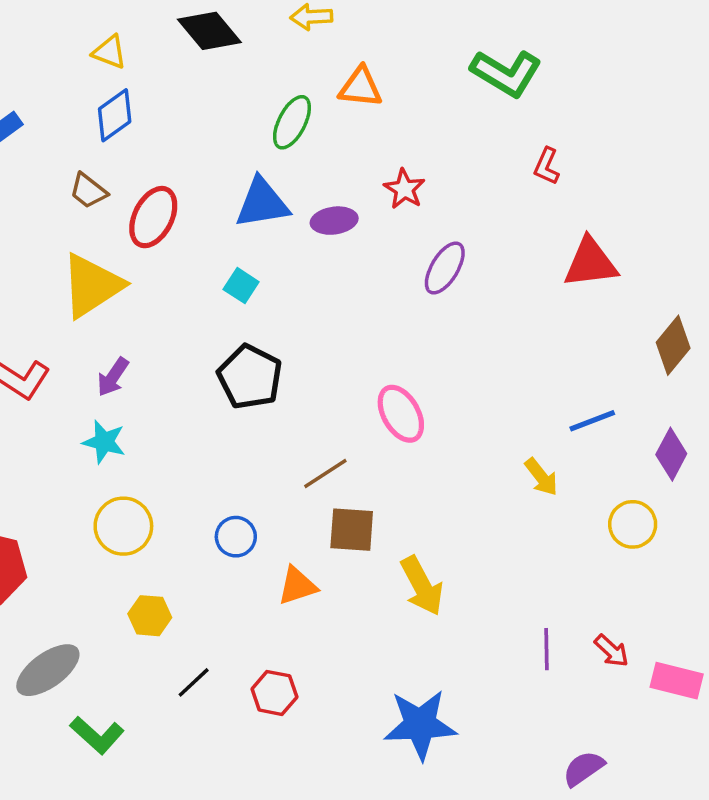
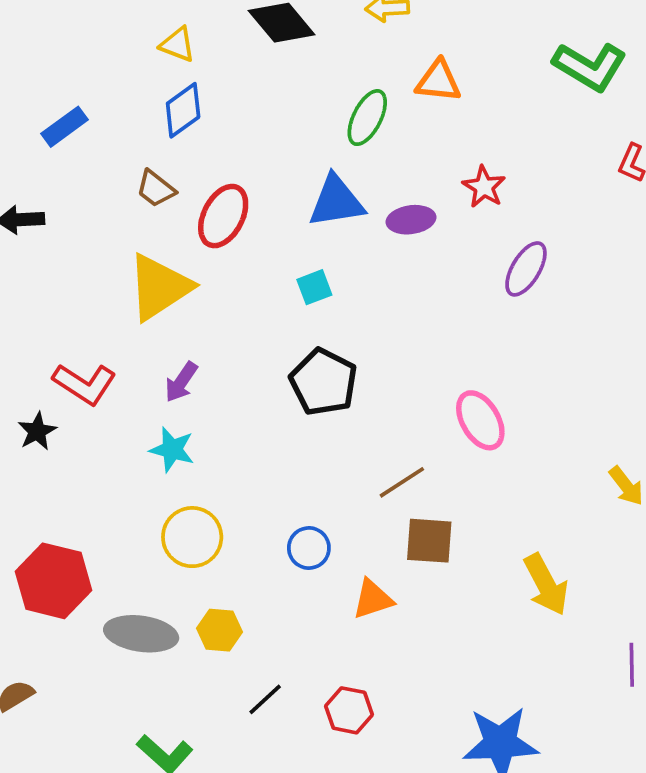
cyan square: (241, 286) -> (314, 287), turned 36
yellow arrow: (422, 586) -> (546, 584), moved
gray ellipse: (48, 670) -> (141, 634), moved, turned 44

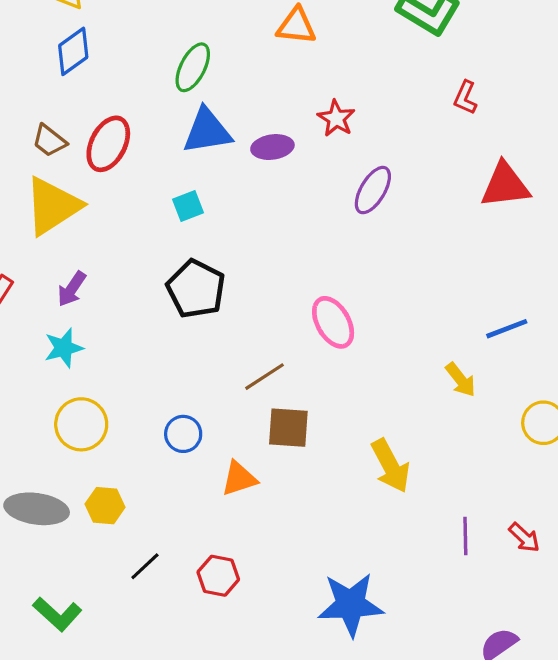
green ellipse: (367, 118) -> (193, 67), moved
brown trapezoid: (156, 189) -> (49, 141), moved
cyan star: (172, 450) -> (64, 348), turned -30

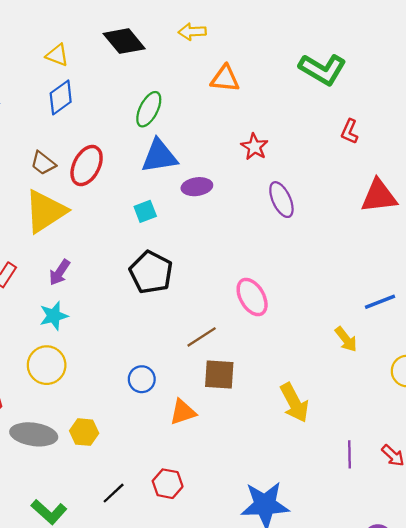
purple ellipse: (272, 147) -> (197, 187), moved
purple ellipse: (373, 190) -> (281, 200), turned -56
yellow circle: (81, 424) -> (47, 365), moved
black line: (145, 566) -> (114, 493), moved

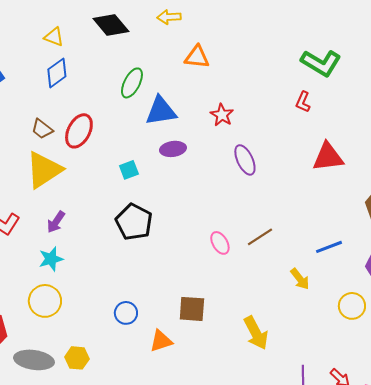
green L-shape: (323, 69) -> (321, 63), moved
blue triangle: (159, 156) -> (161, 111), moved
pink ellipse: (252, 297) -> (220, 243), size x0.7
brown line: (202, 337) -> (260, 237), moved

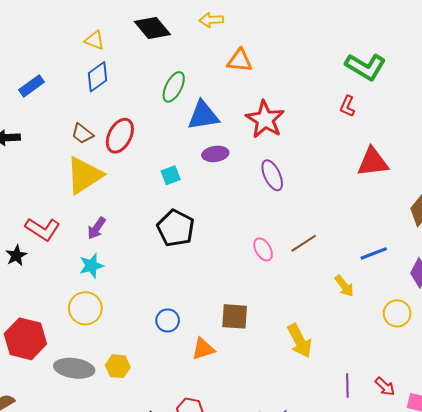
red star: (222, 115) -> (265, 119), size x1.6
purple ellipse: (245, 160) -> (272, 175), moved

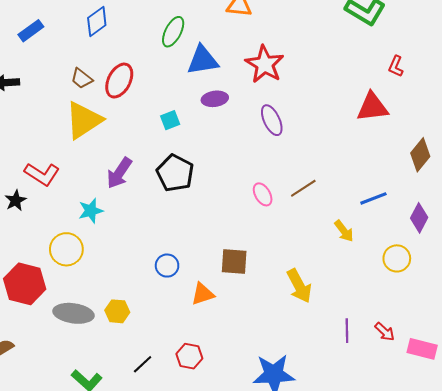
red L-shape: (347, 106) -> (396, 66), moved
purple arrow: (97, 228) -> (119, 173), moved, size x1.4
yellow circle: (85, 308) -> (66, 249), moved

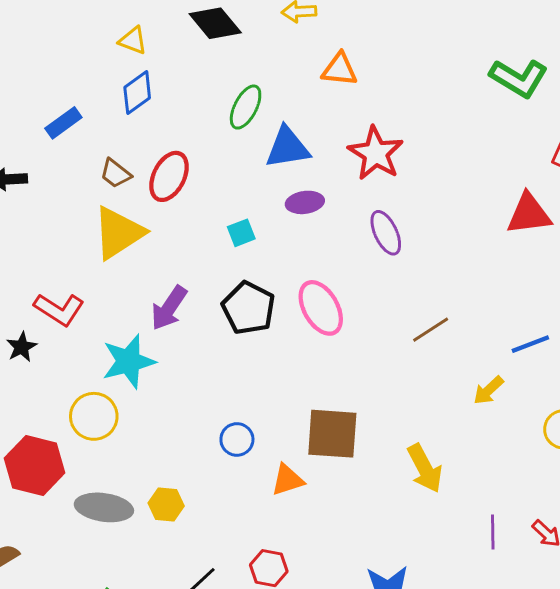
blue rectangle: (31, 31) -> (63, 123), moved
pink ellipse: (263, 194) -> (321, 308), moved, size x1.6
cyan star: (91, 211) -> (129, 361), size x1.5
yellow arrow: (344, 231) -> (488, 390), turned 85
brown square: (234, 261) -> (332, 434), size x1.4

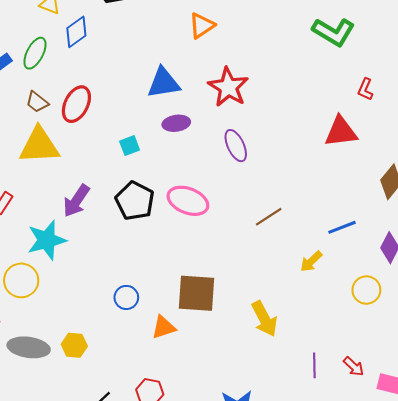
orange triangle: (340, 69) -> (202, 26), turned -40
blue diamond: (137, 93) -> (76, 32), moved
green ellipse: (246, 107) -> (35, 53), moved
yellow triangle: (118, 233) -> (39, 146), turned 30
pink ellipse: (321, 308) -> (188, 201), turned -39

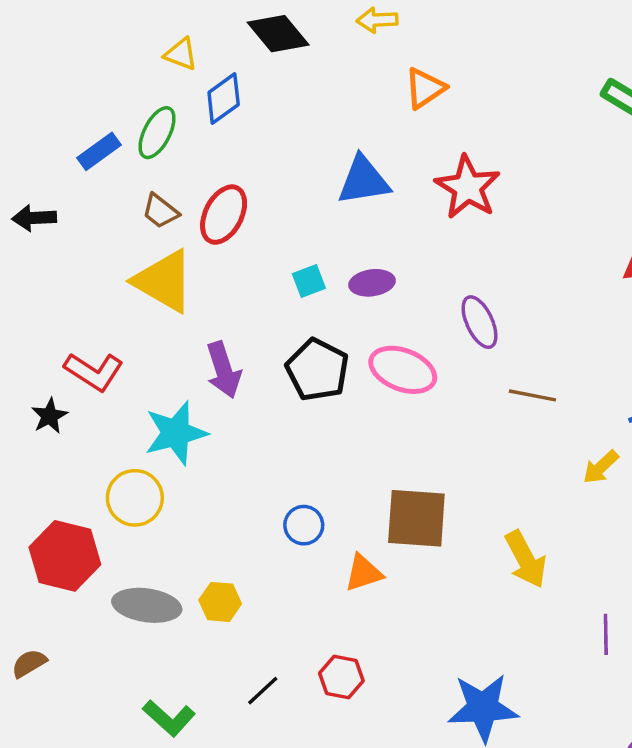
purple ellipse: (176, 123) -> (372, 283), moved
yellow triangle: (39, 146) -> (164, 281), turned 33
purple ellipse: (236, 146) -> (480, 322), moved
purple arrow: (76, 201) -> (224, 370), turned -52
brown line: (269, 217) -> (532, 395), turned 44

